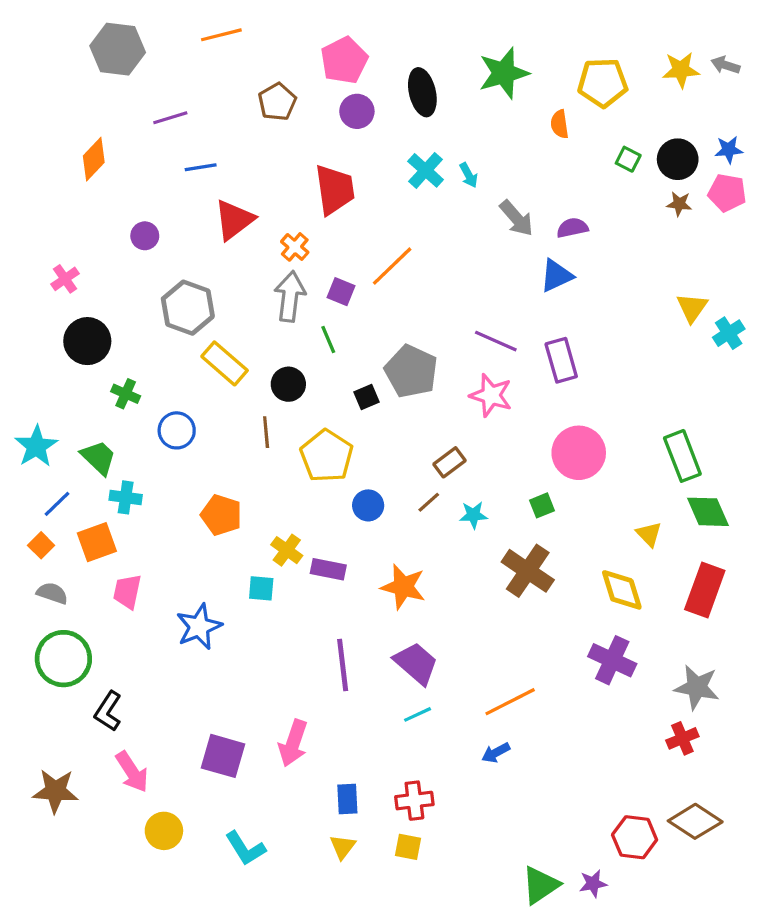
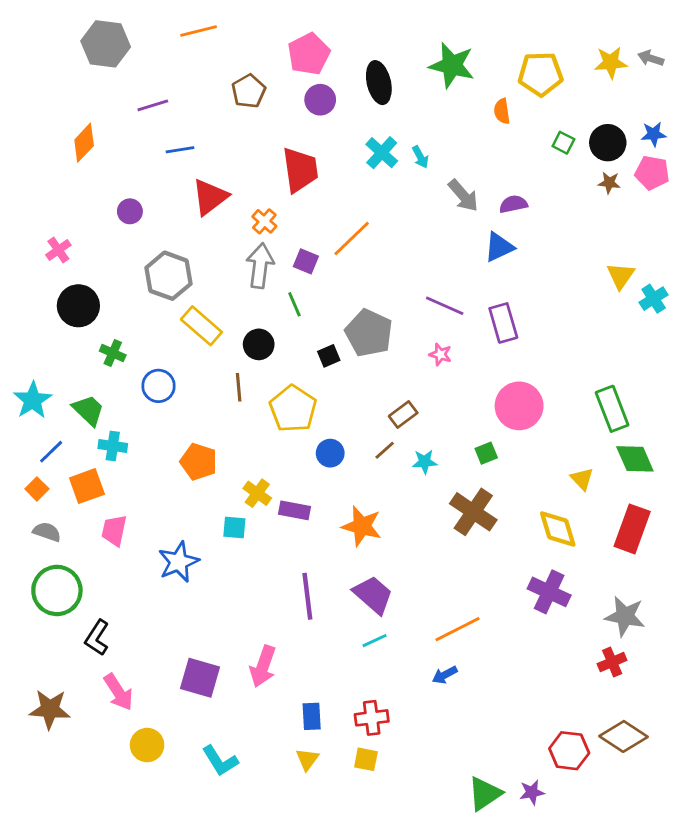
green star: (504, 73) -> (452, 65), turned 30
pink star: (491, 395) -> (440, 354), size x0.6

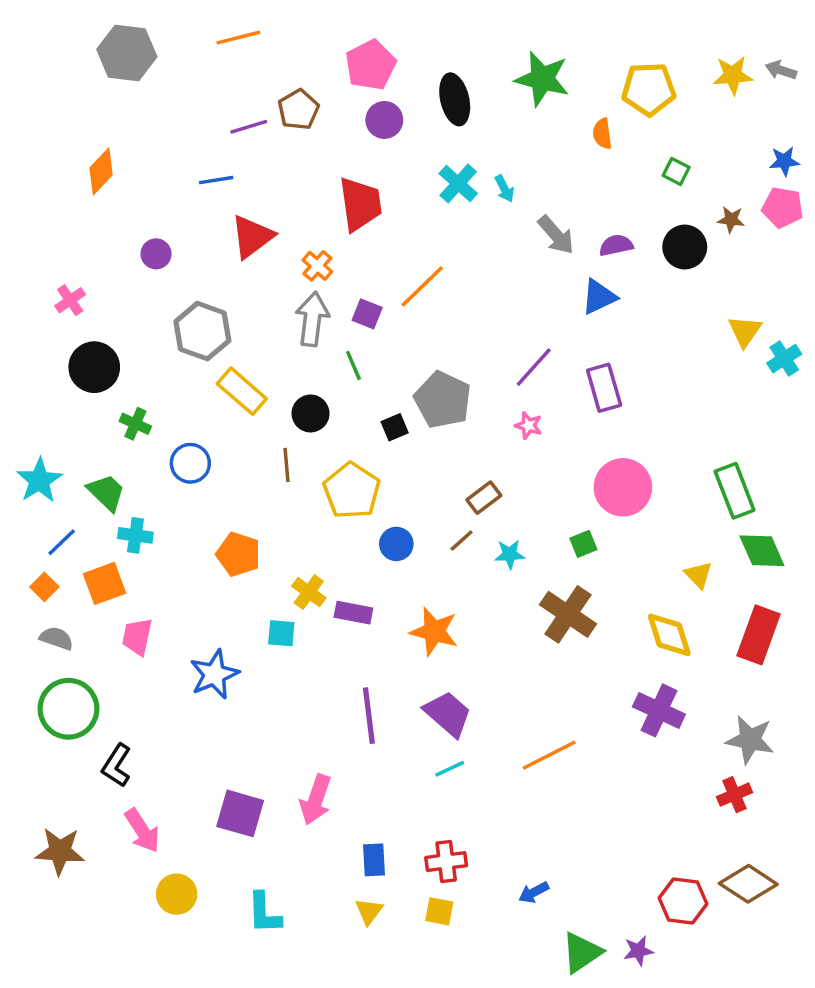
purple line: (153, 105) -> (249, 127), moved
black circle: (608, 143) -> (685, 247), moved
purple line: (445, 306) -> (534, 367), turned -72
blue arrow: (445, 675) -> (534, 892), moved
cyan L-shape: (220, 761) -> (264, 913), turned 30

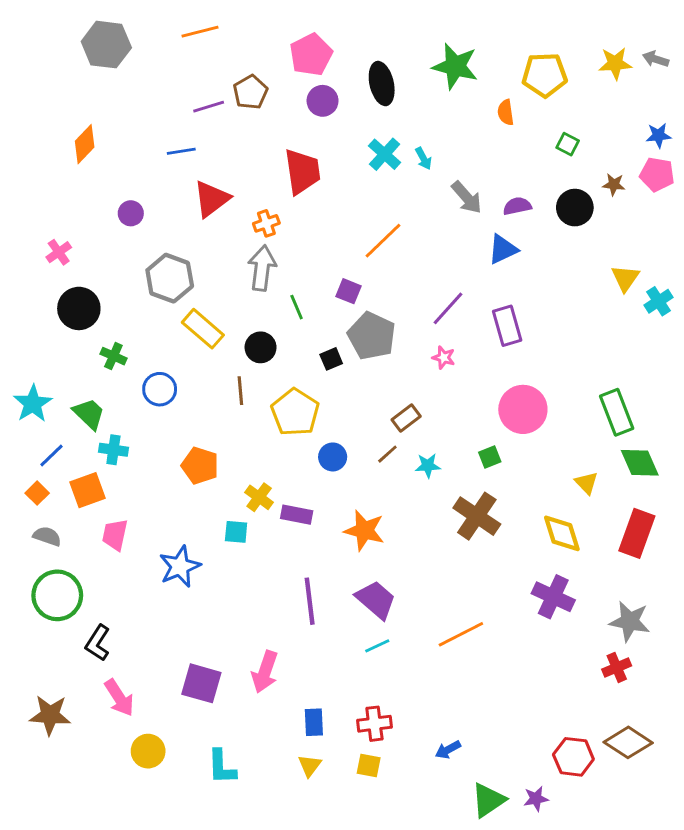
orange cross: (317, 266) -> (266, 223), turned 30
orange line: (422, 286) -> (383, 241), moved
purple square: (367, 314) -> (348, 291), moved

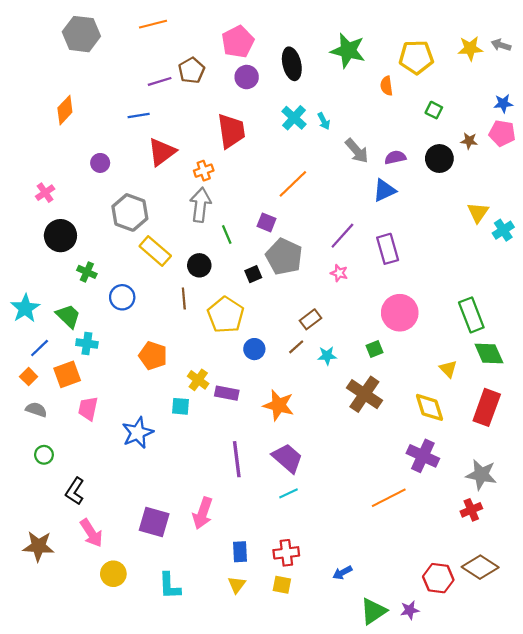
green circle: (57, 595) -> (44, 455), size x0.5
orange line: (461, 634) -> (389, 498), moved

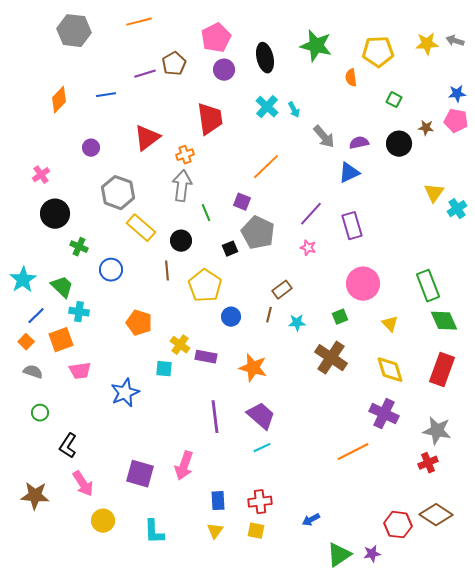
blue line: (139, 116) -> (106, 95), moved
brown line: (296, 347) -> (269, 315), turned -35
yellow triangle: (448, 369) -> (390, 324), moved
pink trapezoid: (88, 409) -> (80, 371), turned -110

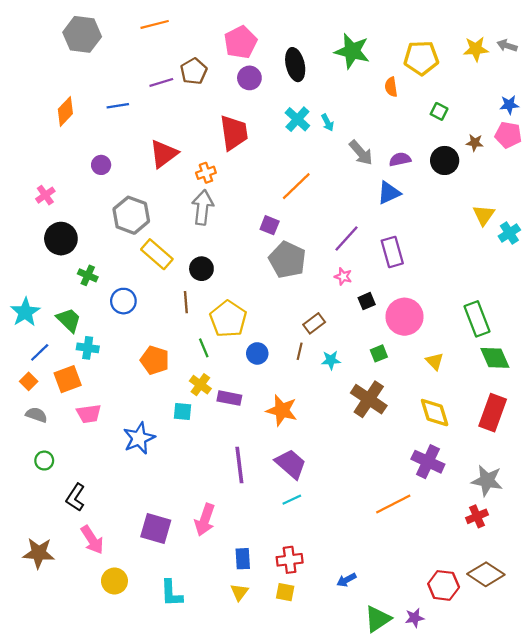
green line: (206, 213) -> (204, 348), moved
black square: (230, 249) -> (367, 301), moved

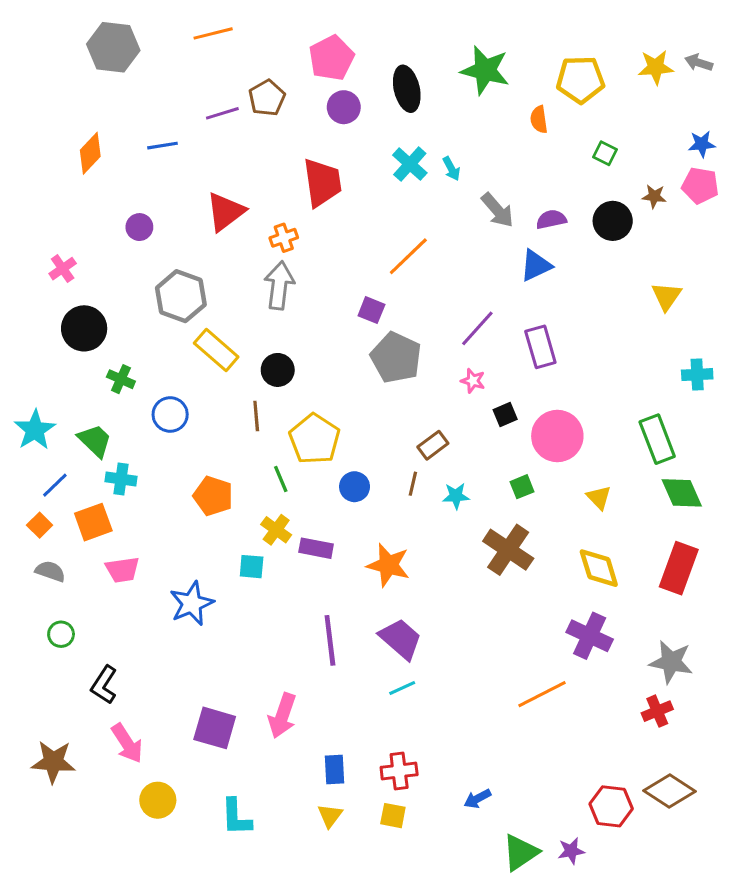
cyan cross: (509, 233) -> (697, 375), moved, turned 30

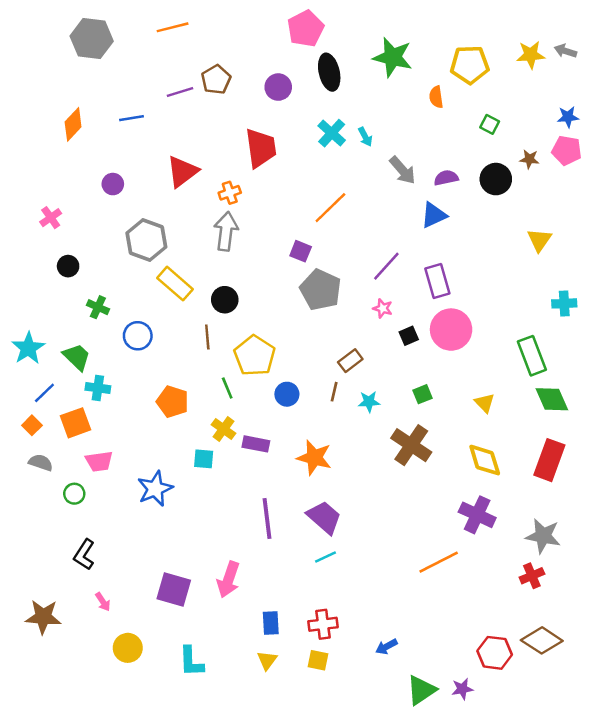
pink pentagon: (331, 58) -> (306, 29), moved
black circle: (84, 328) -> (68, 266), size x0.6
pink circle: (557, 436) -> (451, 330), moved
green circle: (61, 634) -> (74, 494), moved
pink arrow: (127, 743) -> (103, 602), size x0.6

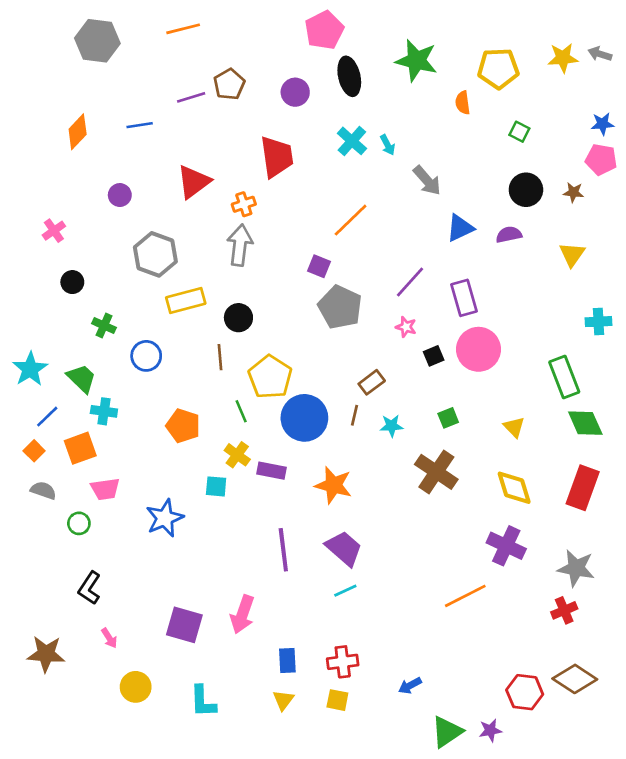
brown star: (529, 159) -> (573, 192), moved
purple semicircle: (446, 178) -> (509, 235), moved
yellow rectangle: (175, 284) -> (186, 301), turned -56
blue circle: (287, 394) -> (304, 418), size x1.8

